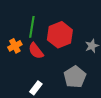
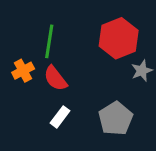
red hexagon: (60, 35) -> (119, 38), moved
white rectangle: (36, 88) -> (60, 117), moved

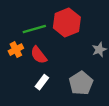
red hexagon: (119, 38) -> (67, 23), moved
green line: (49, 41) -> (34, 29), turned 65

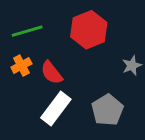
green line: (34, 29) -> (27, 31), moved
white rectangle: (42, 82) -> (56, 109), size x1.6

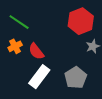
red hexagon: (89, 30) -> (81, 21), moved
green line: (27, 31) -> (19, 22), turned 50

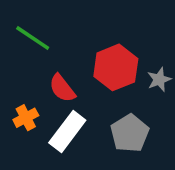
red hexagon: (81, 21) -> (116, 67), moved
orange cross: (15, 46) -> (26, 118), moved

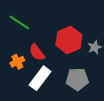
orange cross: (26, 118) -> (17, 62), moved
gray pentagon: (130, 133) -> (77, 79), turned 30

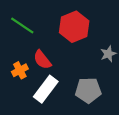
red hexagon: (69, 40) -> (74, 27), moved

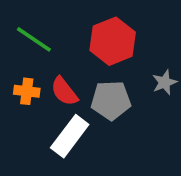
orange cross: (20, 70) -> (27, 91), moved, turned 35
gray pentagon: (88, 90) -> (111, 100), moved

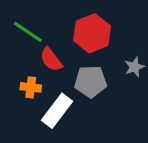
orange cross: (27, 91) -> (31, 87), moved
red semicircle: (64, 91) -> (51, 60), moved

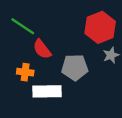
red hexagon: (92, 33) -> (100, 27), moved
white rectangle: (57, 111) -> (47, 91), turned 52

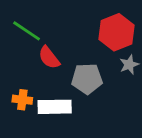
orange cross: (25, 72) -> (22, 100), moved

